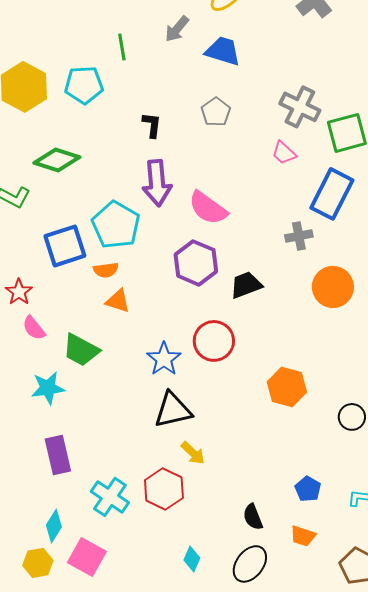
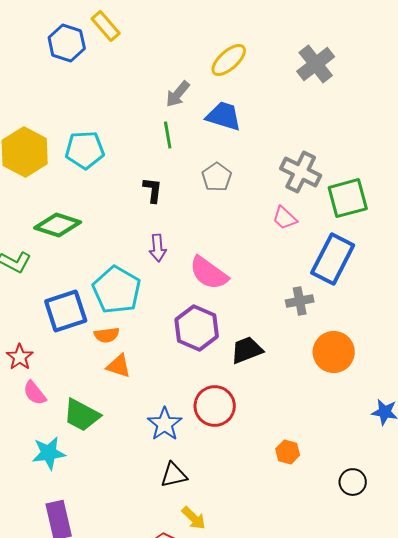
green line: (122, 47) -> (168, 135), moved
purple arrow: (157, 183) -> (158, 248), size x0.6
orange hexagon: (287, 387) -> (288, 452), size x0.6
black triangle: (173, 410) -> (174, 475), size x0.7

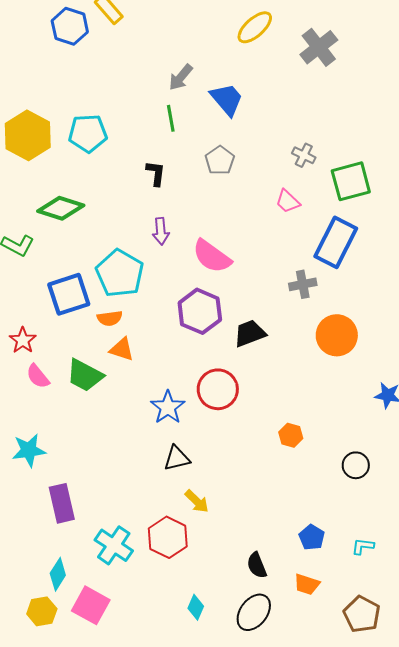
yellow ellipse: (229, 60) -> (255, 27), moved
blue trapezoid: (224, 116) -> (227, 99), turned 33
gray cross: (301, 172) -> (304, 155), size x0.6
green trapezoid: (82, 415) -> (85, 375), moved
cyan star: (49, 453) -> (29, 450), moved

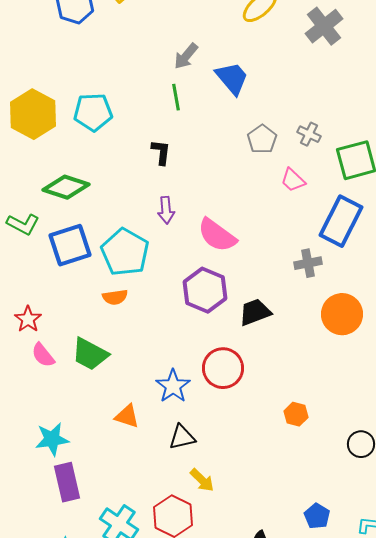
gray pentagon: (220, 160) -> (262, 139), moved
blue square: (69, 294) -> (70, 245), moved
orange triangle: (122, 349) -> (127, 416), moved
cyan star: (29, 450) -> (52, 439), moved

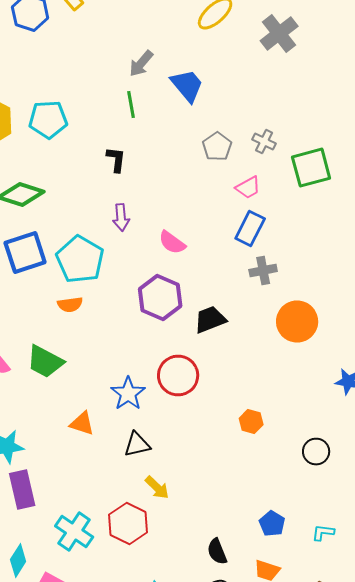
pink trapezoid: (293, 180) -> (248, 188), turned -72
blue rectangle: (341, 221) -> (250, 228), moved, size x0.7
pink semicircle: (217, 235) -> (172, 242), size x0.7

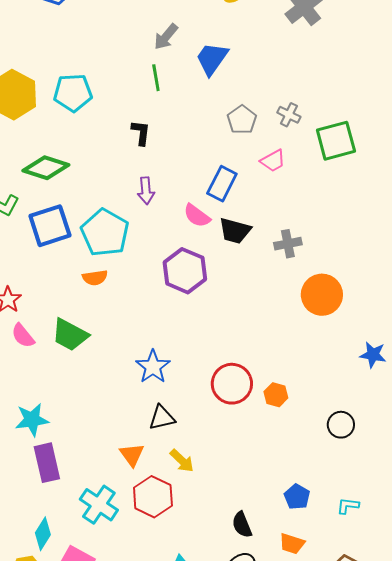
blue trapezoid: (187, 86) -> (212, 59), turned -105
blue rectangle: (250, 228) -> (222, 184), moved
black trapezoid: (210, 320) -> (235, 231), moved, turned -144
red circle: (178, 376) -> (232, 384), moved
orange triangle: (82, 424) -> (132, 455), moved, turned 36

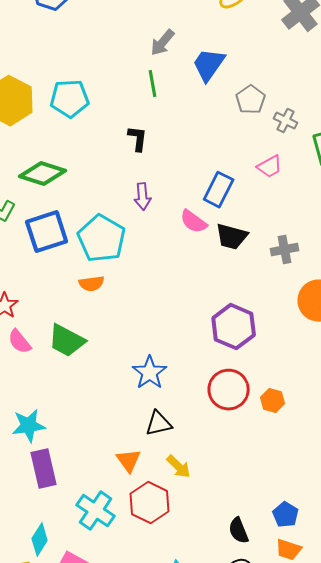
gray pentagon: (242, 120) -> (251, 100), moved
purple hexagon: (185, 271) -> (234, 327), moved
blue pentagon: (297, 497) -> (286, 515), moved

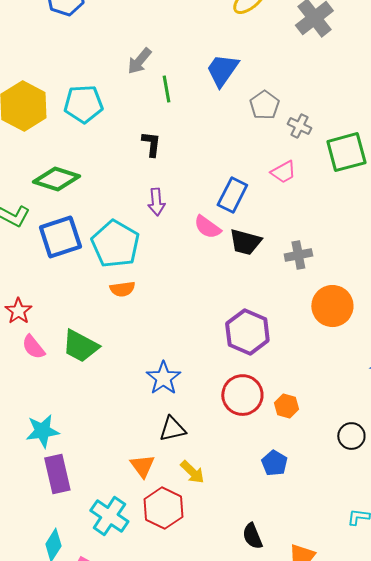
gray arrow: (163, 43) -> (139, 61), moved
orange semicircle: (92, 284) -> (122, 289), moved
blue pentagon: (286, 515) -> (274, 463), moved

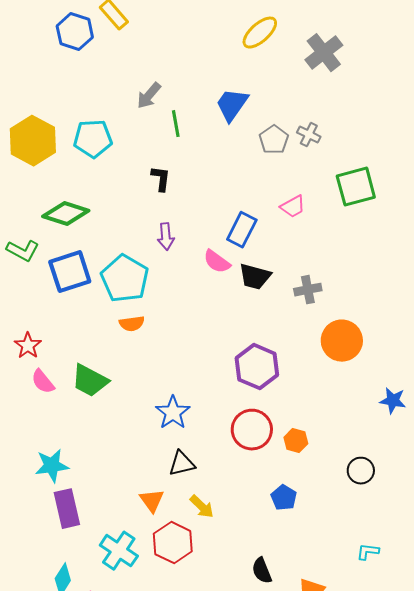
gray cross: (299, 126) -> (309, 135), moved

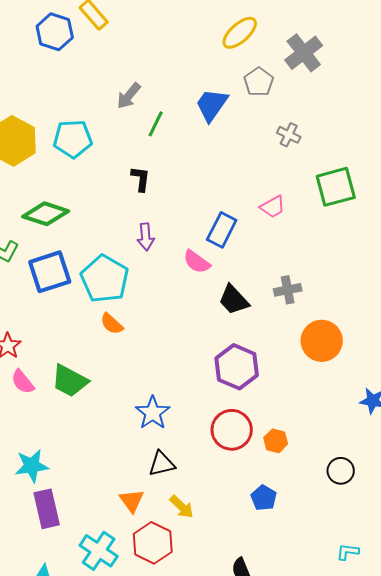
green line: (176, 124) -> (156, 124), turned 36
gray pentagon: (274, 140) -> (259, 82), moved
black trapezoid: (255, 277) -> (234, 300), moved, turned 32
orange semicircle: (132, 324) -> (112, 324), turned 50

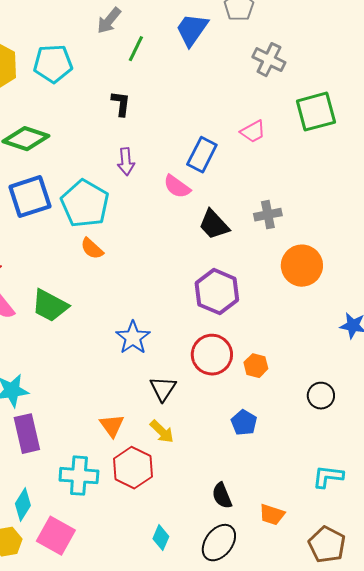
gray cross: (289, 135) -> (269, 60), size x1.4
black triangle: (162, 464) -> (163, 389), moved, turned -44
cyan cross: (99, 551) -> (79, 476), turned -30
cyan L-shape: (348, 552) -> (328, 477), size x1.4

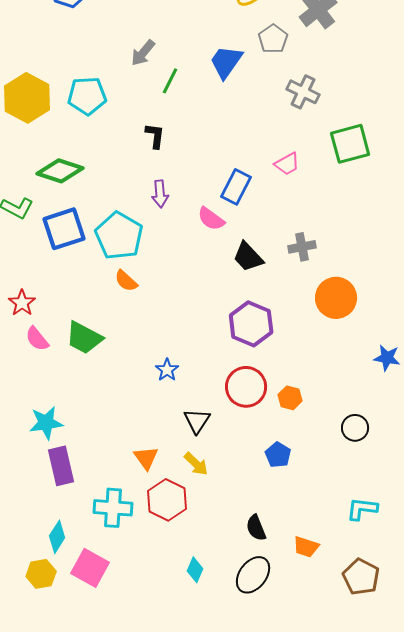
blue star: (133, 338) -> (167, 370), size x0.7

